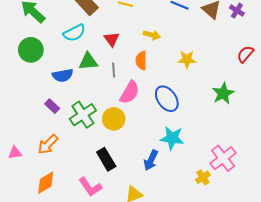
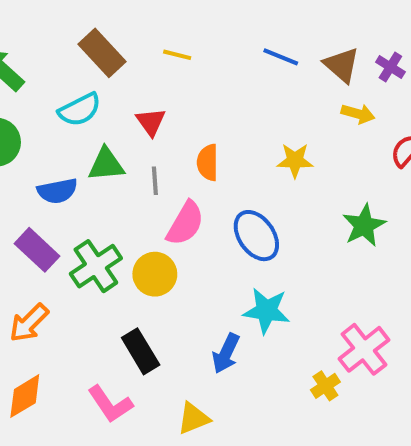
yellow arrow: (152, 35) -> (358, 114), moved
purple rectangle: (52, 106) -> (37, 250), size x1.5

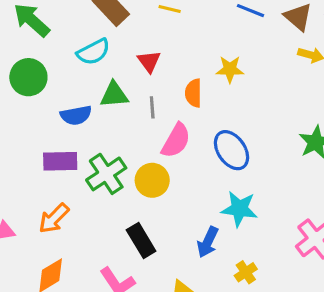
yellow star: (295, 160) -> (230, 69), moved
purple rectangle: (37, 250) -> (60, 161), turned -44
yellow cross: (325, 386) -> (246, 272), moved

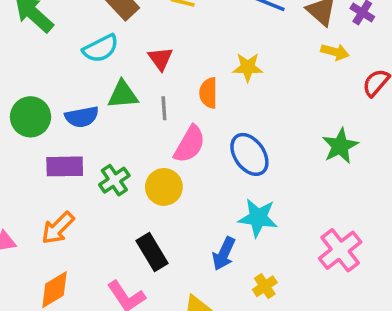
green circle: (28, 77) -> (30, 117), moved
green cross: (106, 174) -> (114, 180), size x0.7

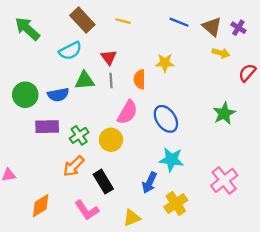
gray line: (164, 108) -> (111, 80), moved
orange arrow: (58, 228) -> (74, 166), moved
yellow cross: (265, 286) -> (176, 204), size x1.5

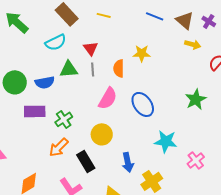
yellow circle: (111, 140) -> (102, 134), moved
cyan star: (171, 160) -> (166, 141), moved
pink cross: (224, 180) -> (196, 160), size x0.7
blue arrow: (149, 183) -> (128, 162), turned -36

